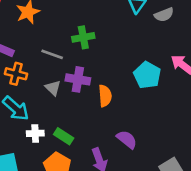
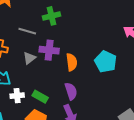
cyan pentagon: (147, 75) -> (106, 62), moved
gray triangle: (53, 88) -> (29, 58), turned 40
purple semicircle: (127, 139) -> (71, 91), moved, turned 36

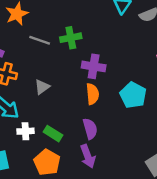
gray line: (27, 31) -> (40, 40), moved
purple cross: (49, 50) -> (94, 66), moved

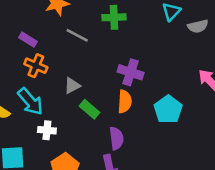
green cross: (71, 38) -> (114, 17), moved
green rectangle: (53, 134) -> (89, 109), moved

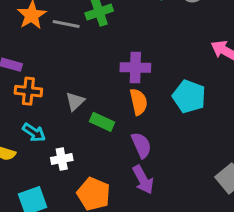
gray line: (77, 35) -> (66, 24), moved
cyan arrow: (30, 102) -> (34, 133), size x0.7

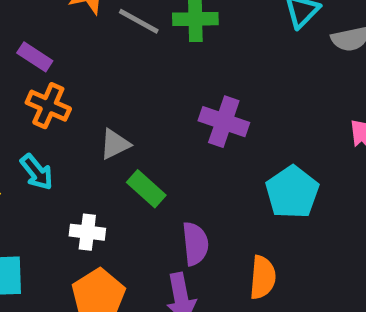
orange semicircle: (139, 102) -> (263, 277), moved
white cross: (62, 159) -> (87, 232), moved

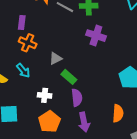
purple rectangle: (35, 57) -> (22, 22), turned 64
purple cross: (224, 122) -> (96, 36), moved
purple semicircle: (195, 244) -> (77, 98), moved

